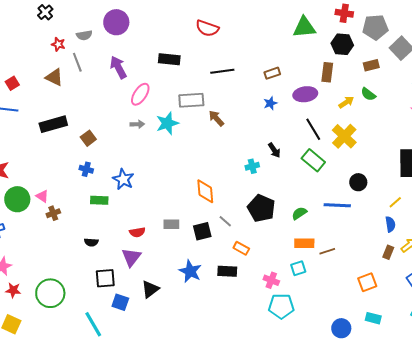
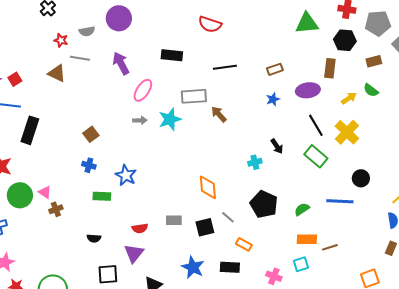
gray line: (77, 62) -> (80, 58), turned -60
black rectangle: (53, 124) -> (30, 130), moved, turned -56

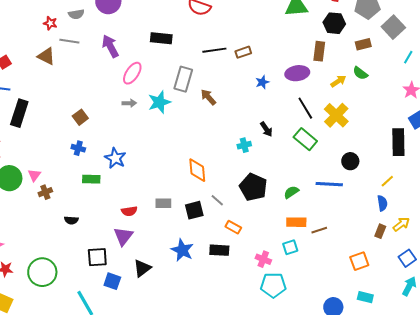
brown rectangle: (275, 69) -> (243, 52), moved
gray rectangle: (194, 96) -> (183, 79), turned -70
pink triangle: (45, 192) -> (34, 175), turned 32
black semicircle: (94, 238) -> (71, 220), moved

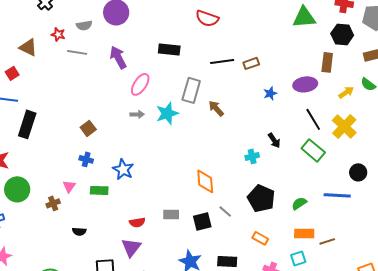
brown triangle: (46, 56) -> (28, 47), moved
pink triangle: (34, 175) -> (69, 186), moved
orange rectangle: (233, 227) -> (260, 238), moved

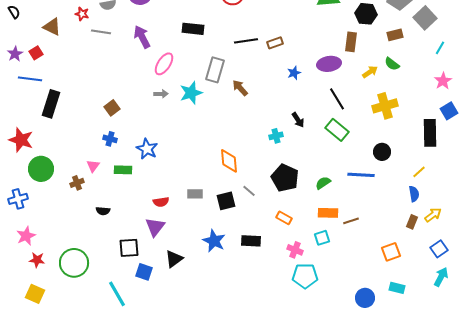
yellow cross: (344, 126) -> (385, 106), moved, turned 30

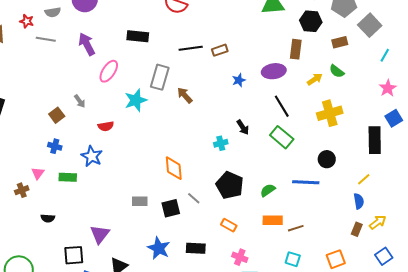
gray arrow: (161, 94) -> (80, 101), moved, turned 56
red semicircle: (161, 202) -> (106, 126), moved
cyan square: (322, 238) -> (293, 259), moved, turned 35

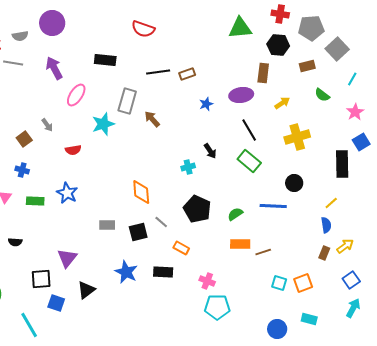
green semicircle: (337, 71) -> (322, 95), moved
blue star: (92, 156) -> (67, 193), moved
orange rectangle: (229, 225) -> (181, 248), moved
cyan square: (293, 259) -> (279, 283), moved

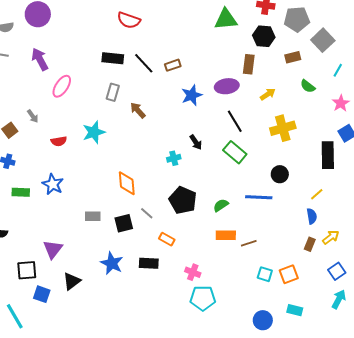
black rectangle: (105, 60) -> (113, 58), moved
black line: (158, 72) -> (144, 63), turned 55
gray rectangle: (127, 101) -> (113, 92), size x0.7
blue star: (206, 104) -> (192, 95), size x1.5
cyan star: (103, 124) -> (94, 132), moved

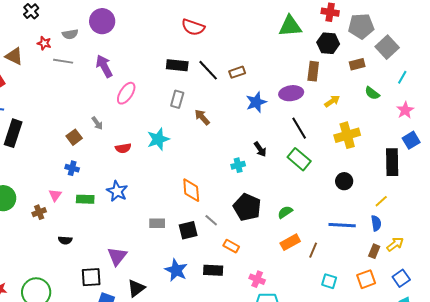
blue line: (259, 197) -> (342, 225), moved
orange rectangle: (226, 235) -> (290, 242), turned -30
brown line: (249, 243) -> (313, 250), turned -49
orange square: (289, 274) -> (366, 279), moved

